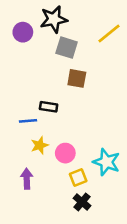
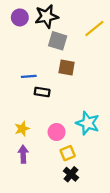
purple circle: (23, 32) -> (20, 17), moved
blue line: (28, 121) -> (29, 76), moved
yellow star: (40, 145) -> (22, 129), moved
cyan star: (106, 162) -> (88, 123), moved

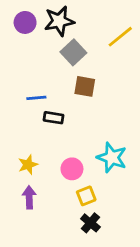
gray square: (58, 41) -> (73, 52), turned 30

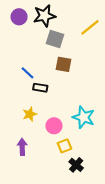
gray square: (73, 52) -> (55, 39), turned -30
blue line: (36, 98) -> (28, 73), turned 48
yellow star: (28, 165) -> (30, 114), moved
black cross: (90, 223) -> (76, 165), moved

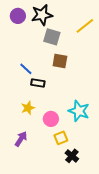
purple arrow: (22, 147) -> (21, 139), turned 35

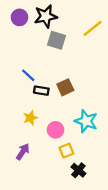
brown square: (60, 61) -> (65, 87), moved, turned -35

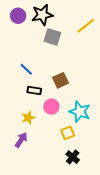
black rectangle: (41, 91) -> (34, 90), moved
yellow star: (30, 118) -> (28, 118), moved
pink circle: (56, 130) -> (51, 107), moved
yellow square: (66, 151) -> (68, 133), moved

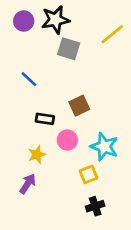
blue line: (26, 69) -> (29, 79), moved
black cross: (73, 157) -> (95, 206), turned 32

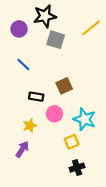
purple circle: (24, 21) -> (19, 29), moved

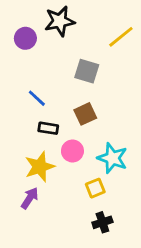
gray square: (56, 40) -> (87, 71), moved
blue line: (23, 64) -> (37, 98), moved
yellow star: (30, 126) -> (40, 167), size x1.5

